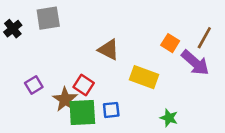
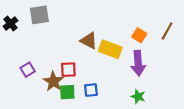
purple arrow: (195, 63) -> (138, 63), moved, turned 45
yellow rectangle: (144, 77) -> (110, 49), moved
red square: (84, 85) -> (68, 70), turned -35
green square: (82, 113) -> (67, 92), size x0.7

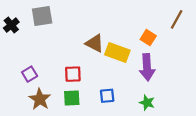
brown line: (167, 31) -> (177, 19), moved
brown star: (53, 81) -> (40, 99), moved
blue square: (91, 90) -> (107, 96), moved

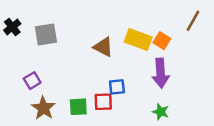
gray square: (42, 16) -> (46, 34), moved
yellow rectangle: (117, 52) -> (138, 39), moved
red square: (73, 74) -> (103, 102), moved
blue square: (107, 96) -> (117, 87), moved

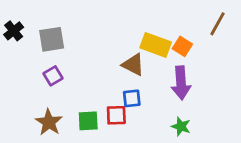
brown triangle: (103, 47) -> (133, 65), moved
purple square: (32, 81) -> (53, 76), moved

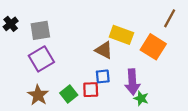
orange square: (182, 46) -> (153, 47), moved, size x1.6
purple square: (53, 76) -> (41, 59), size x1.6
purple arrow: (181, 83) -> (132, 82), moved
green square: (88, 121) -> (69, 94), turned -35

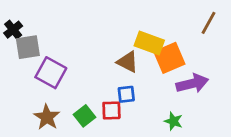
gray square: (40, 30) -> (28, 47), moved
orange square: (153, 47) -> (169, 58), moved, turned 35
purple square: (41, 59) -> (51, 73), turned -30
purple arrow: (132, 82) -> (192, 83), moved, turned -100

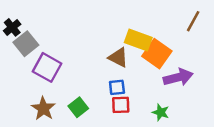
gray square: (28, 47) -> (26, 44), turned -30
orange square: (169, 58) -> (157, 54), turned -32
red square: (111, 110) -> (121, 105), moved

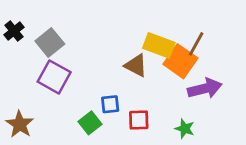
brown line: (193, 21) -> (196, 44), moved
gray square: (26, 44) -> (50, 43), moved
blue square: (117, 87) -> (110, 104), moved
brown star: (43, 109) -> (20, 124), moved

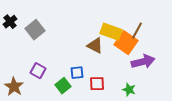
purple square: (54, 77) -> (38, 71), moved, size x0.7

